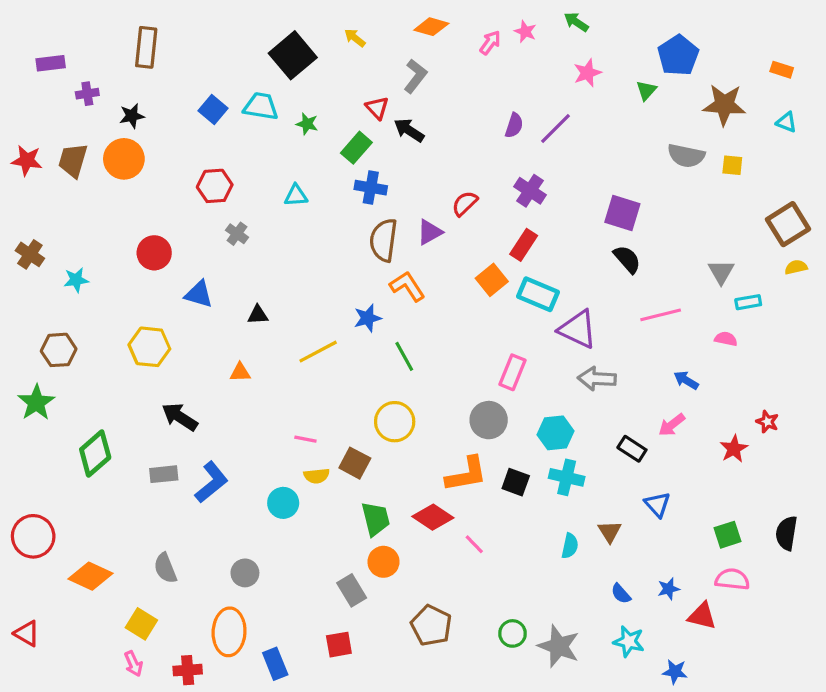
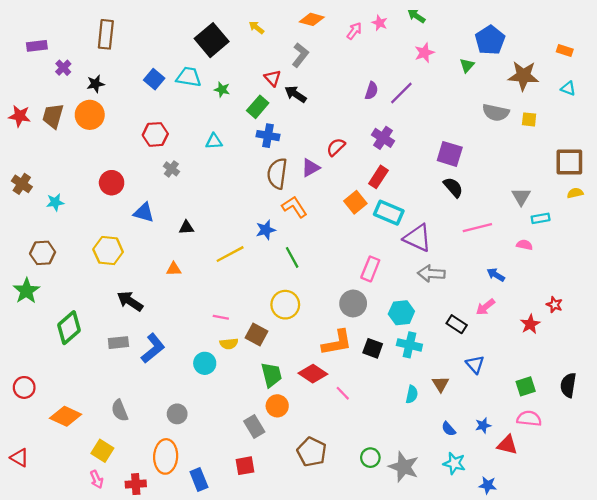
purple cross: (87, 94) -> (63, 68), turned -35
brown square: (788, 224) -> (569, 162), turned 32
red circle: (33, 536) -> (24, 387), size x0.7

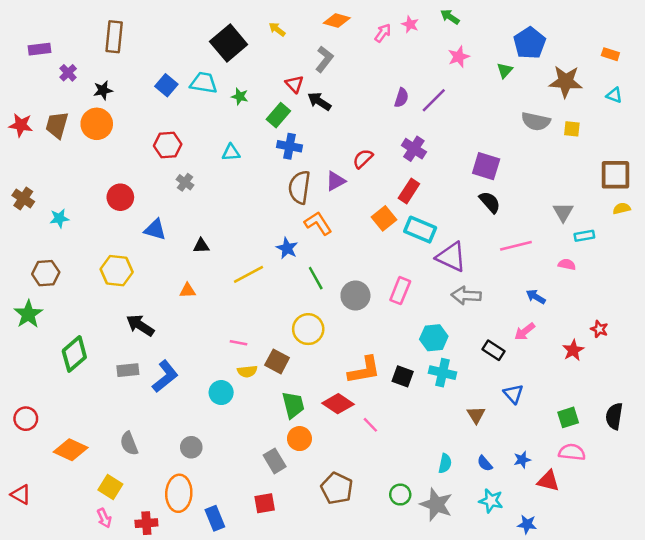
blue star: (266, 230) -> (287, 248), turned -30
gray circle: (353, 303) -> (355, 295), moved
cyan semicircle: (412, 394) -> (445, 463), moved

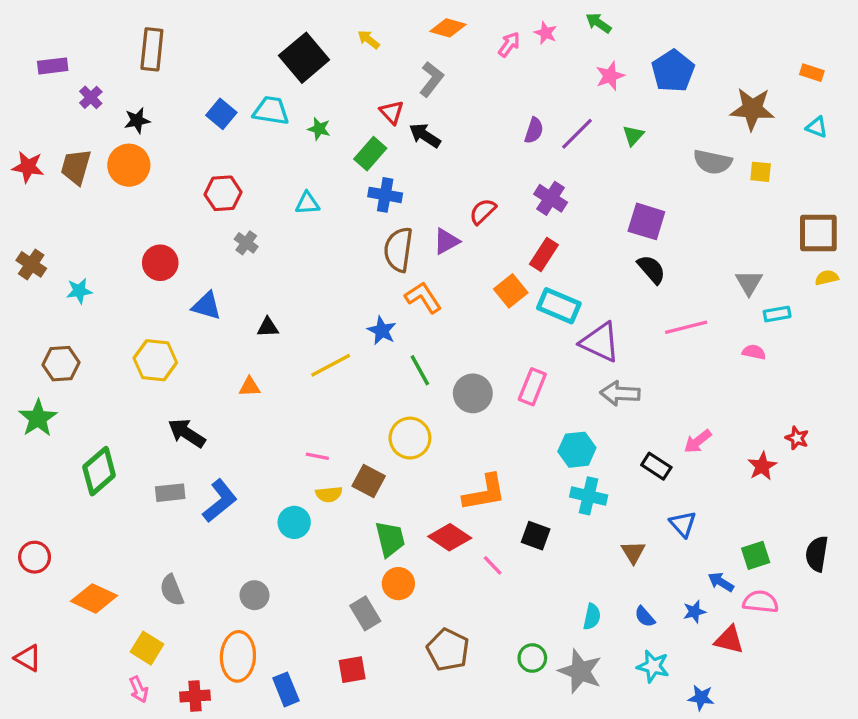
blue pentagon: (530, 43) -> (673, 71), moved
green triangle: (505, 70) -> (633, 135), moved
blue arrow: (536, 297) -> (721, 582), moved
black square: (403, 376) -> (536, 536), moved

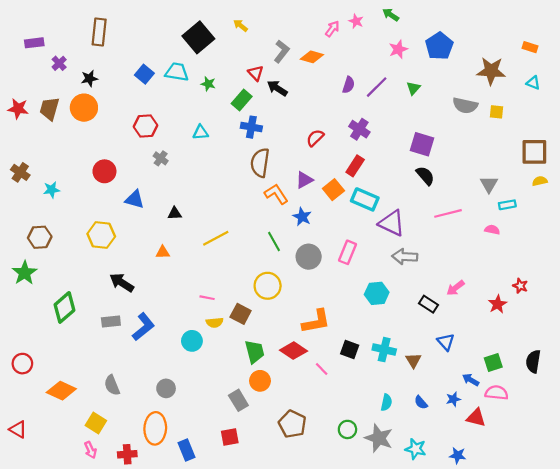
orange diamond: (448, 28) -> (312, 57), moved
purple triangle: (446, 241) -> (304, 180), moved
blue star: (382, 331) -> (302, 217), moved
cyan cross: (589, 496) -> (384, 350), moved
cyan star: (653, 666) -> (416, 449), moved

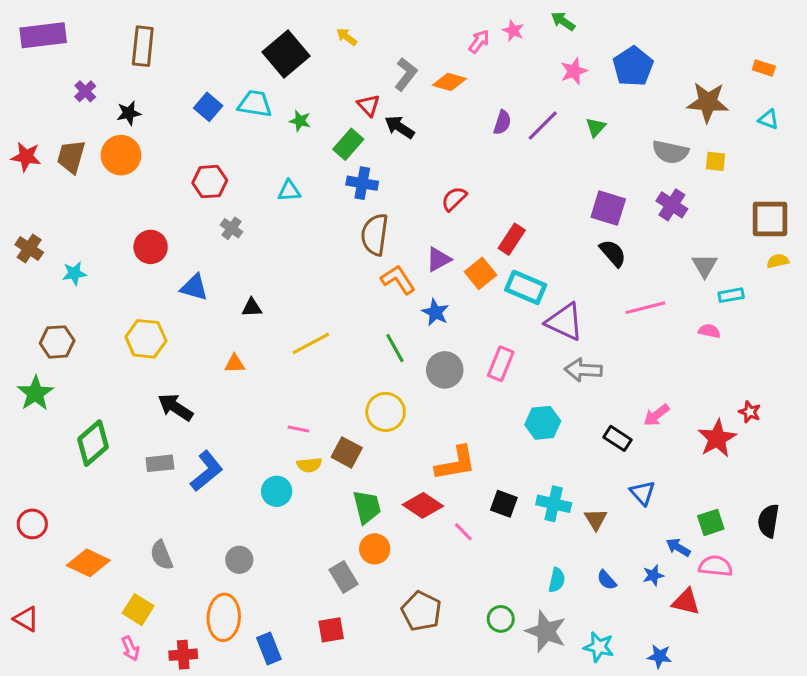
purple rectangle: (34, 43) -> (43, 35), moved, size x1.6
purple cross: (359, 129) -> (672, 205), moved
red star: (498, 304) -> (717, 438), size x1.4

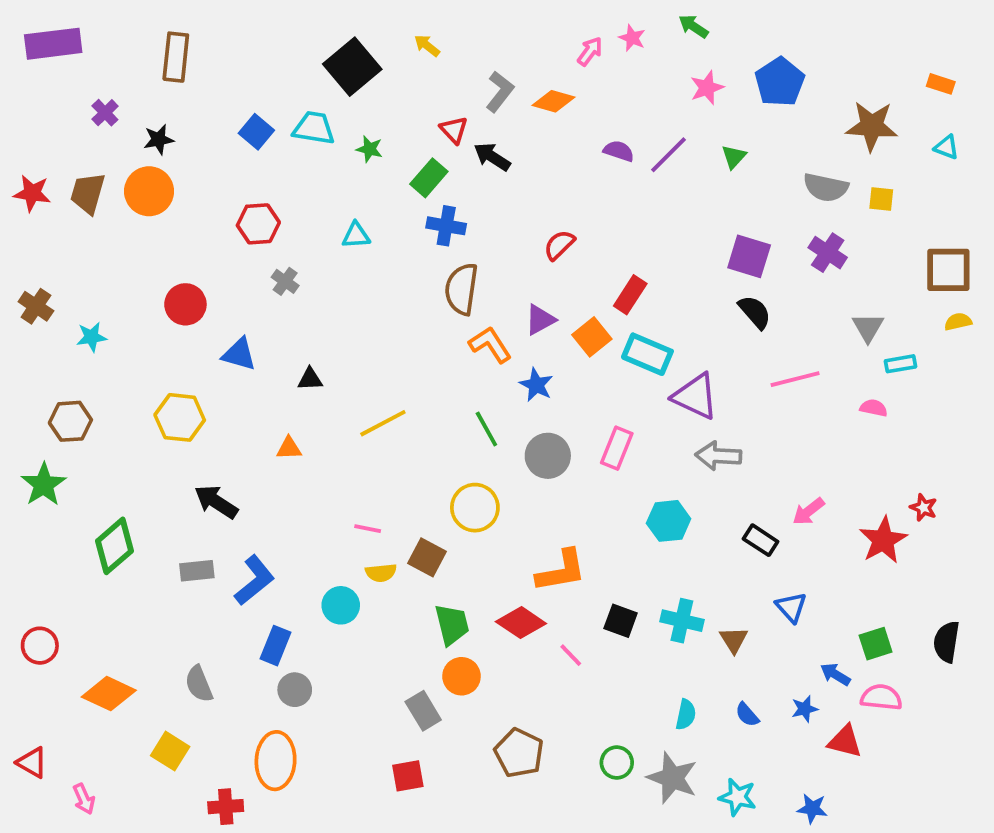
purple semicircle: (502, 122) -> (619, 151), turned -90
pink arrow: (130, 649) -> (84, 799), moved
blue rectangle: (269, 649) -> (276, 646), moved, turned 44

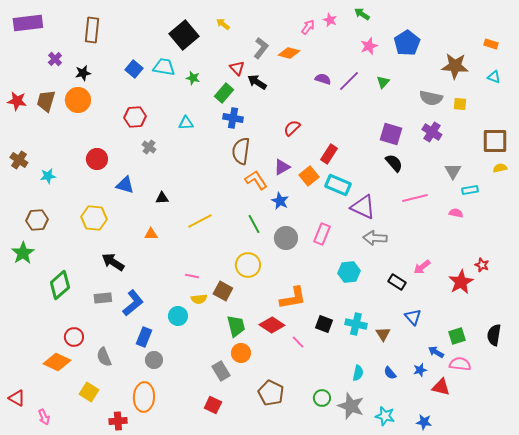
red circle: (40, 646) -> (74, 337), moved
red square: (408, 776) -> (213, 405), turned 36

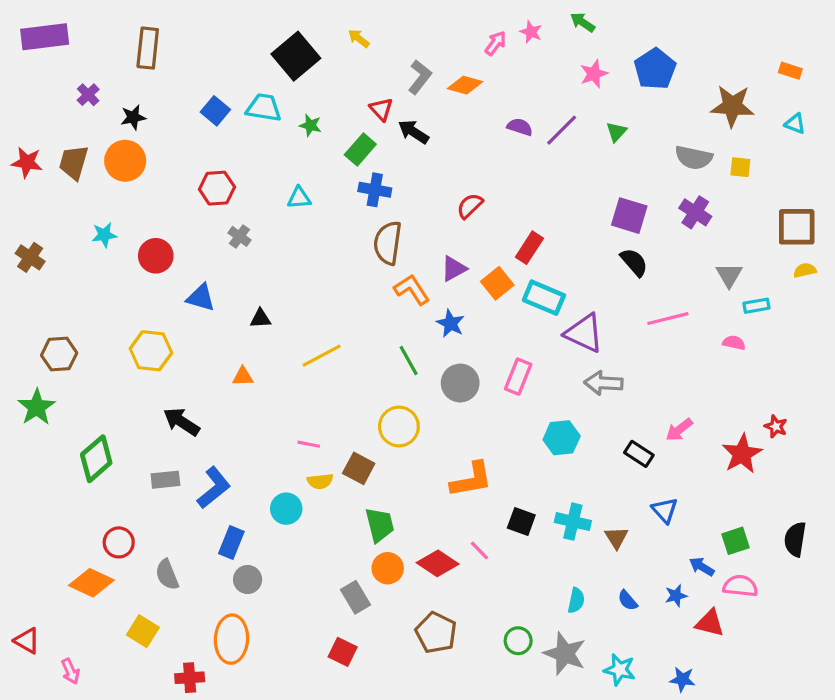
cyan star: (48, 176) -> (104, 235), moved
red diamond: (272, 325) -> (438, 563), moved

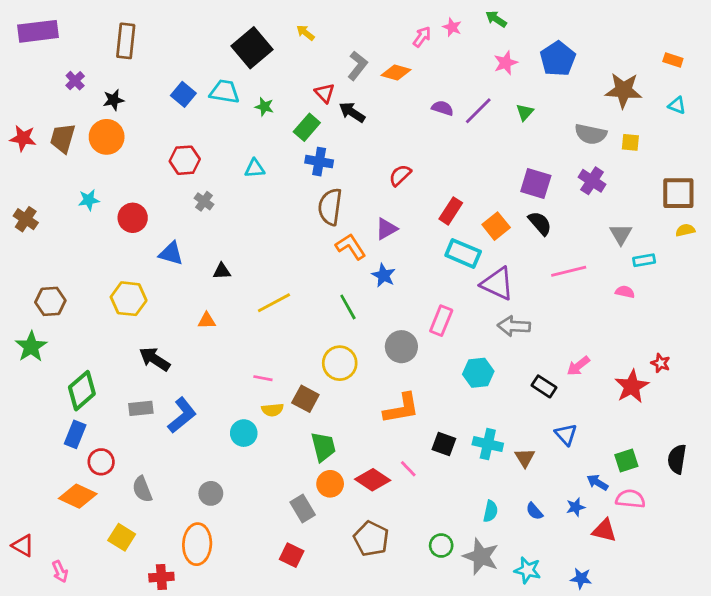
orange square: (497, 283) -> (496, 226), moved
gray circle: (460, 383) -> (401, 347), moved
blue rectangle: (231, 542) -> (75, 434), moved

